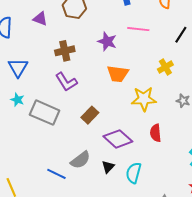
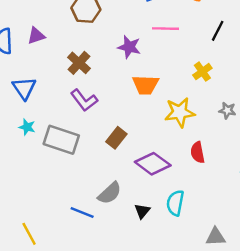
purple triangle: (40, 19) -> (36, 36), moved, turned -35
brown cross: (65, 51) -> (79, 63), turned -30
black triangle: (108, 167) -> (142, 211), moved

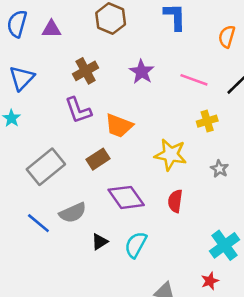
pink line: (166, 29) -> (194, 80), moved
orange trapezoid: (145, 85) -> (119, 126), moved
gray rectangle: (61, 140) -> (46, 167), moved, turned -76

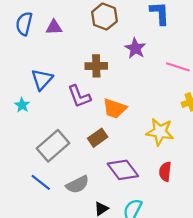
brown cross: (86, 71) -> (96, 66), moved, turned 30
purple star: (142, 72) -> (135, 48), moved
blue triangle: (22, 78) -> (42, 80), moved
blue line: (38, 223) -> (41, 182), moved

